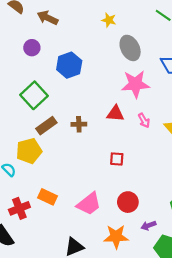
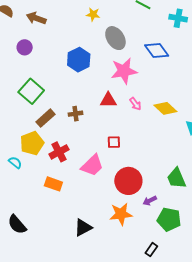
blue hexagon: (69, 65) -> (79, 60), moved
red circle: (128, 202) -> (128, 181), size x1.4
pink trapezoid: (89, 204) -> (92, 165), moved
red cross: (19, 208) -> (59, 152), moved

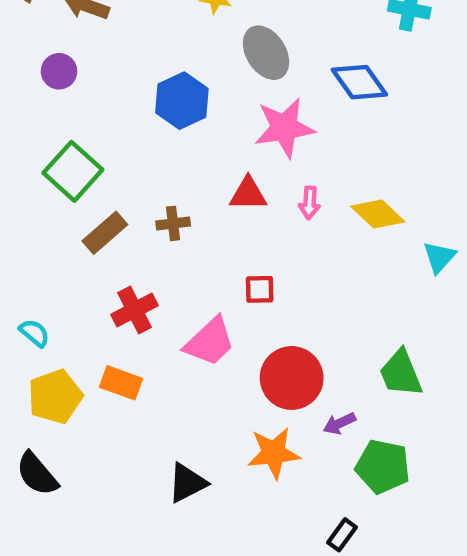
pink arrow: (135, 104) -> (310, 203), turned 40
yellow pentagon: (32, 143) -> (55, 397), moved

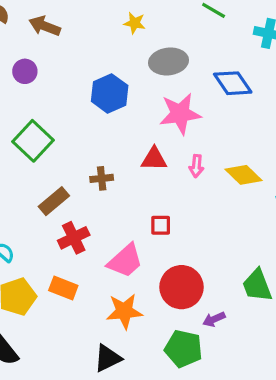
gray ellipse: (266, 53) -> (168, 61), turned -66
brown rectangle: (105, 233) -> (54, 201), moved
orange star: (274, 453) -> (124, 311), moved
green pentagon: (383, 467) -> (183, 349), moved

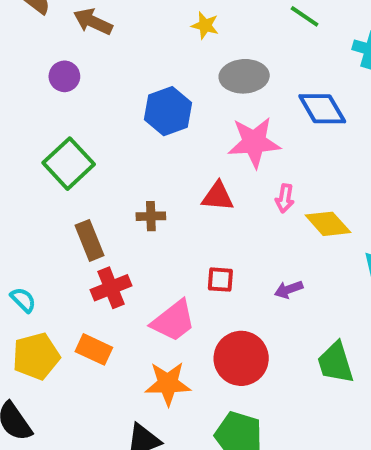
pink arrow: (196, 166) -> (285, 198), moved
brown rectangle: (54, 201) -> (90, 240), turned -76
purple arrow: (214, 319) -> (289, 289), moved

